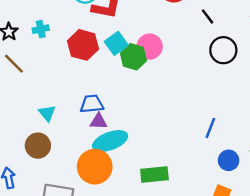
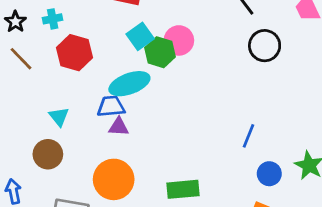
red hexagon: (83, 45) -> (74, 53), moved
cyan ellipse: (110, 141) -> (129, 84), moved

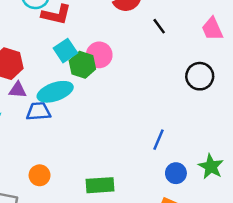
black circle: (265, 46) -> (200, 76), moved
purple triangle: (119, 127) -> (18, 90), moved
orange circle: (114, 179) -> (40, 175), size x0.6

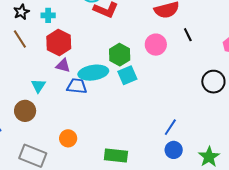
cyan square: (65, 51) -> (127, 75), moved
pink circle: (99, 55) -> (156, 45), moved
blue circle: (176, 173) -> (174, 150), moved

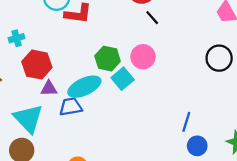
black line: (188, 35) -> (152, 18), moved
pink circle: (156, 45) -> (143, 57), moved
cyan triangle: (38, 86) -> (28, 119), size x1.8

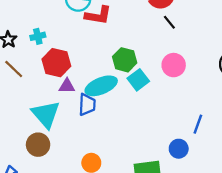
pink circle: (143, 57) -> (174, 65), moved
blue trapezoid: (71, 107) -> (87, 105), turned 100
blue circle: (197, 146) -> (179, 149), moved

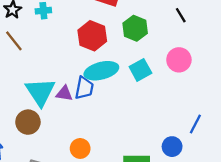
green hexagon: (125, 60) -> (135, 28), moved
red hexagon: (56, 63) -> (92, 36), moved
purple triangle: (67, 86) -> (64, 94), moved

